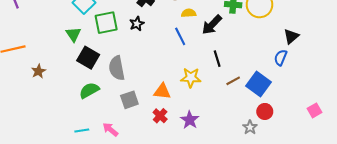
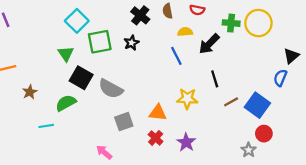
gray semicircle: (117, 68) -> (111, 89), turned -50
green semicircle: (89, 90) -> (66, 103), moved
cyan line: (82, 131) -> (46, 126), moved

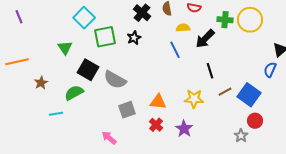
green triangle: (66, 54) -> (65, 48), moved
yellow star: (187, 99) -> (194, 99), moved

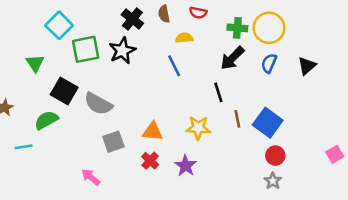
black star: (134, 38) -> (122, 51), size x1.5
black arrow: (205, 39) -> (232, 58), moved
blue semicircle: (270, 70) -> (269, 63), moved
brown line: (225, 92) -> (237, 119), turned -72
gray star: (241, 136) -> (273, 181), moved

